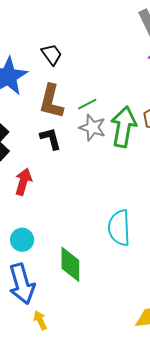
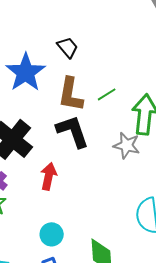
gray star: (92, 128) -> (127, 145), moved
black L-shape: (51, 139) -> (73, 131), size x1.5

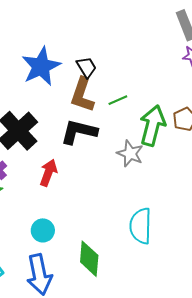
black trapezoid: (68, 47) -> (86, 67), moved
black L-shape: (73, 131) -> (79, 132), turned -66

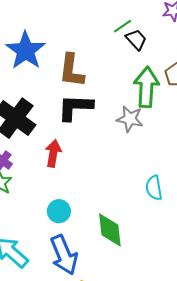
black trapezoid: (86, 67) -> (136, 40), moved
green line: (118, 100) -> (123, 26), moved
cyan semicircle: (141, 226) -> (154, 188), size x0.7

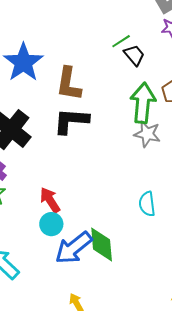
gray star: (130, 119) -> (147, 134), moved
red arrow: (53, 153) -> (50, 200), moved, turned -44
blue arrow: (64, 255) -> (74, 248), moved, turned 72

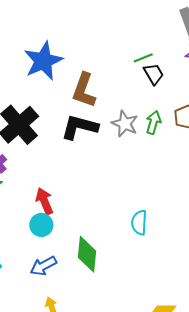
green arrow: (143, 103) -> (153, 123), size x0.6
gray star: (147, 134) -> (125, 124), moved
blue arrow: (74, 248) -> (43, 266), moved, size x0.7

